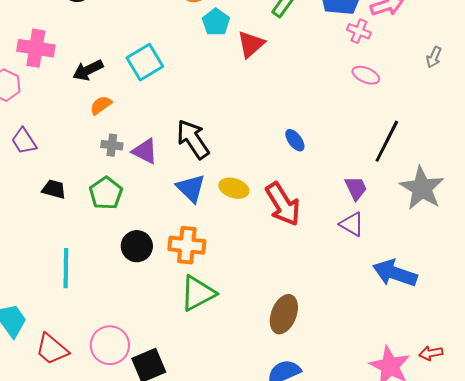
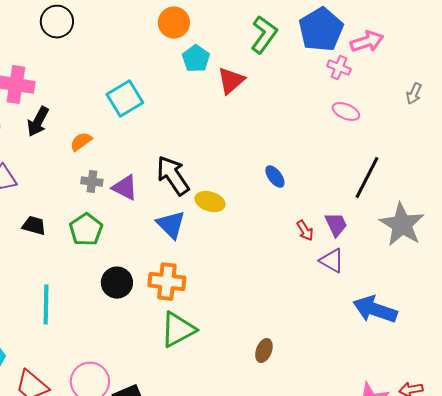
black arrow: (88, 70) -> (38, 122), moved, turned -36
yellow ellipse: (234, 188) -> (210, 202), moved
red arrow: (283, 204) -> (305, 231), moved, size x0.5
brown ellipse: (284, 314) -> (264, 351), size x0.6

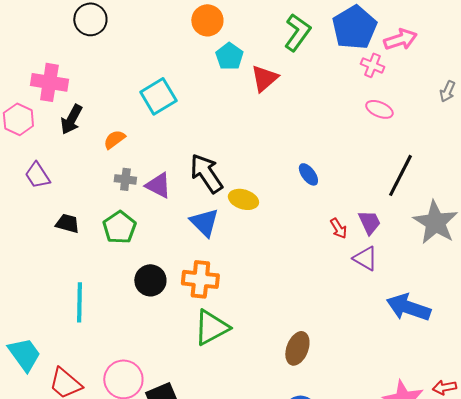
brown ellipse: (264, 351) -> (297, 348), size x1.4

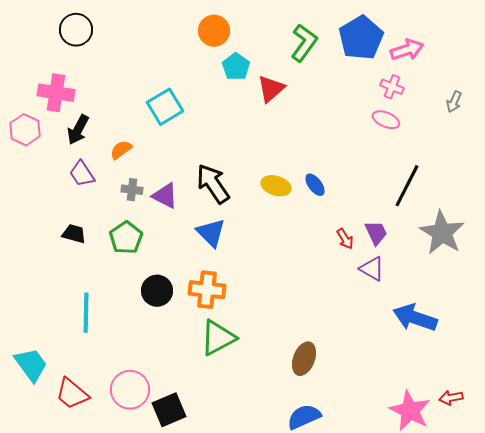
black circle: (90, 19) -> (76, 30), moved
pink cross: (372, 65) -> (392, 87), moved
purple trapezoid: (37, 175) -> (82, 174), moved
yellow ellipse: (243, 199) -> (276, 186), moved

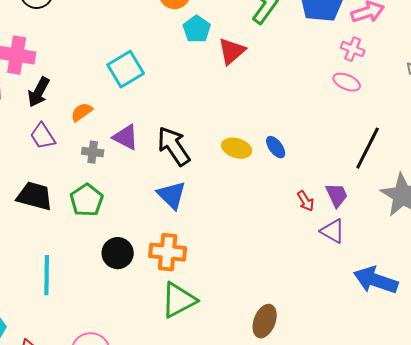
purple triangle: (165, 196) -> (126, 137), moved
black trapezoid: (74, 234) -> (35, 196), size x1.5

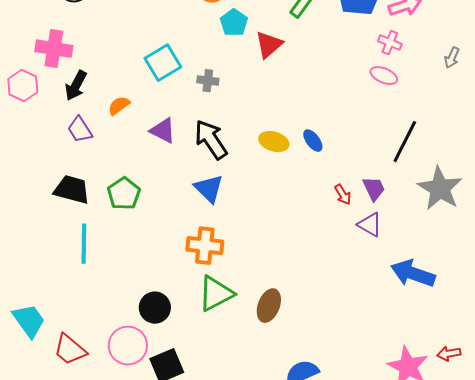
gray cross: (93, 152) -> (208, 81), moved
black circle: (118, 253) -> (155, 308), moved
cyan line: (47, 275) -> (84, 244), moved
brown ellipse: (265, 321) -> (269, 306), moved

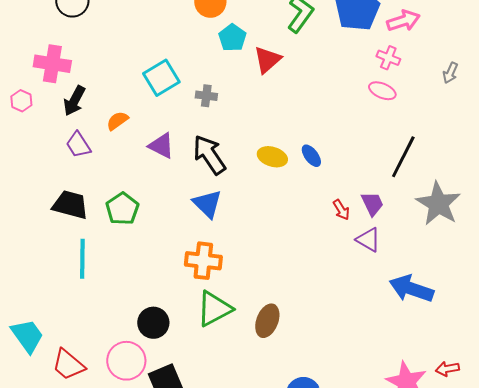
pink hexagon: (23, 86) -> (21, 101), size x0.7

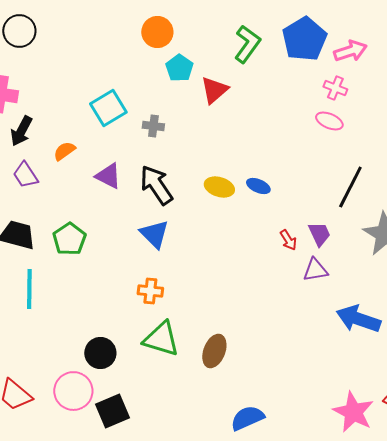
blue ellipse: (311, 156) -> (258, 186), turned -30
purple triangle: (368, 240) -> (315, 270), turned -40
orange cross: (203, 261) -> (150, 291), size x0.7
green triangle: (214, 309) -> (161, 339), turned 45

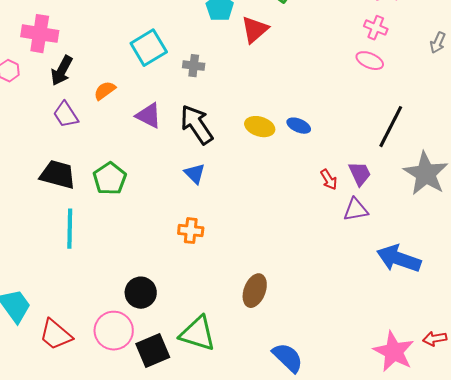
blue triangle: (154, 234) -> (195, 174), size x0.7
green triangle: (161, 339) -> (198, 334), moved
blue semicircle: (247, 418) -> (288, 358), turned 68

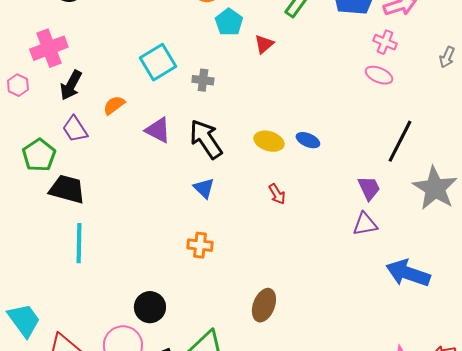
red triangle: (255, 30) -> (264, 44), size x0.7
pink cross: (40, 34) -> (49, 48), turned -30
green pentagon: (110, 179) -> (39, 155), moved
red arrow: (329, 180) -> (277, 194), moved

